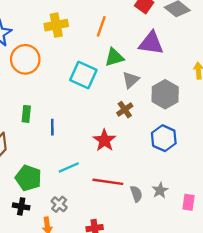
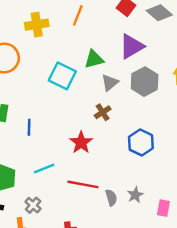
orange line: (101, 26) -> (78, 15), moved
purple triangle: (151, 43) -> (132, 46), turned -40
gray hexagon: (165, 94) -> (145, 82), moved

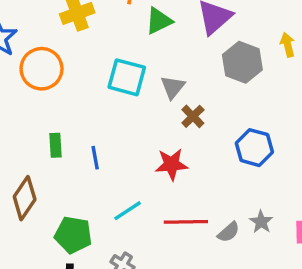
green triangle: (94, 59) -> (159, 21), moved
gray triangle: (110, 83) -> (173, 87), moved
red star: (81, 142) -> (171, 164), turned -30
gray semicircle: (111, 198) -> (229, 232), turned 77

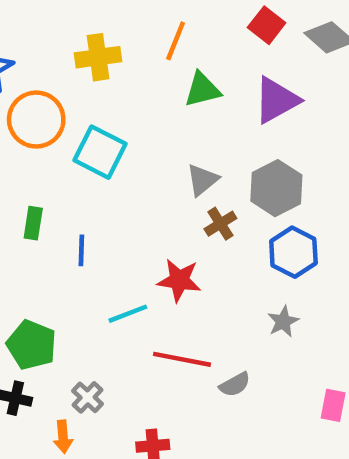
gray hexagon: (242, 62) -> (276, 188), moved
cyan square: (127, 77) -> (100, 152), moved
blue hexagon: (254, 148) -> (293, 252), moved
cyan line: (128, 211) -> (128, 314), moved
gray star: (261, 222) -> (283, 322), moved

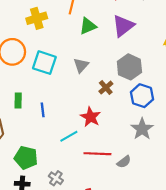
gray triangle: (202, 180) -> (81, 65), moved
red star: (179, 280) -> (91, 117), turned 30
gray star: (283, 322) -> (142, 129), size x1.5

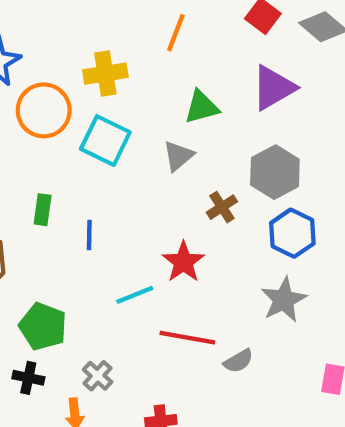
yellow cross: (37, 18) -> (105, 74), moved
green triangle: (88, 26) -> (202, 107), moved

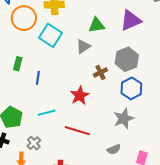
cyan line: (135, 295) -> (47, 113), moved
gray semicircle: (238, 361) -> (114, 149), moved

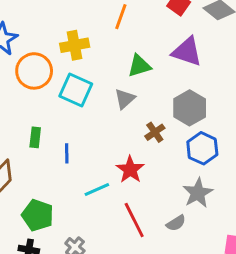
purple triangle: (131, 20) -> (187, 52), turned 50
cyan line: (47, 113) -> (97, 190), moved
red line: (77, 131) -> (134, 220), turned 55
gray semicircle: (114, 149) -> (176, 223), moved

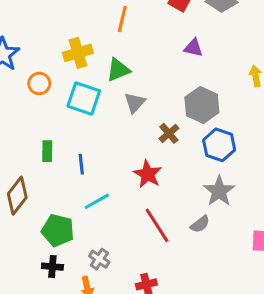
purple triangle: (187, 52) -> (193, 48), size x0.6
green triangle: (139, 66) -> (118, 70), moved
orange circle: (34, 71) -> (39, 83), size x0.6
cyan line: (97, 190) -> (97, 201), moved

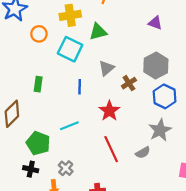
gray triangle: (135, 103) -> (107, 68), moved
blue line: (81, 164) -> (80, 87), moved

